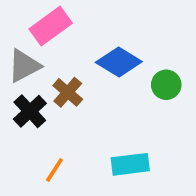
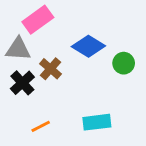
gray triangle: (24, 66) -> (18, 49), turned 32
orange line: (54, 170) -> (41, 126), turned 30

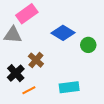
brown cross: (50, 69) -> (36, 60), moved
black cross: (22, 83) -> (16, 73), moved

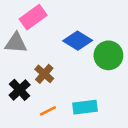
green circle: (88, 45) -> (108, 55), size x1.5
orange line: (29, 90) -> (48, 111), moved

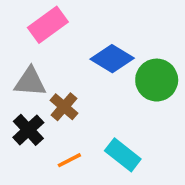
gray triangle: (16, 43) -> (30, 82), moved
cyan rectangle: (85, 107) -> (123, 155), turned 45

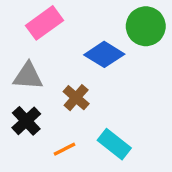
green circle: (157, 80) -> (146, 26), moved
brown cross: (64, 107) -> (76, 98), moved

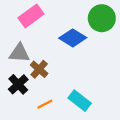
brown cross: (76, 98) -> (39, 69), moved

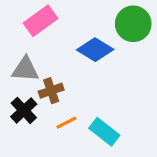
brown cross: (39, 69) -> (51, 91), turned 30
orange line: (45, 104) -> (66, 123), moved

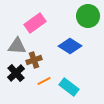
pink rectangle: (40, 21) -> (35, 23), moved
blue diamond: (95, 50) -> (70, 46), moved

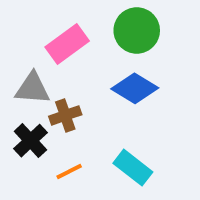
green circle: (88, 16) -> (137, 30), moved
orange line: (44, 81) -> (69, 171), moved

